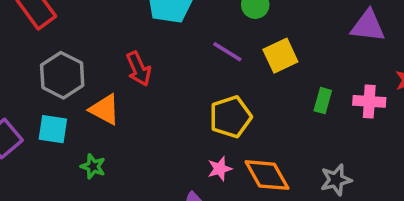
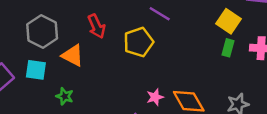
yellow square: (280, 56) -> (229, 21), moved, turned -30
yellow pentagon: (230, 117) -> (138, 42), moved

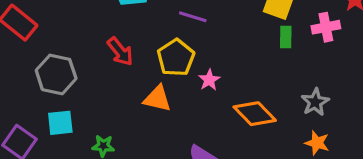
orange triangle: (73, 56) -> (157, 99), moved
pink star: (155, 97) -> (209, 80), moved

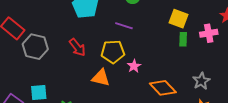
yellow pentagon: (176, 58) -> (113, 52), turned 30
gray hexagon: (56, 74) -> (35, 47), moved

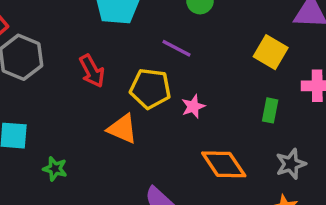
green rectangle: (183, 39) -> (270, 110), moved
pink star: (134, 66) -> (193, 106), moved

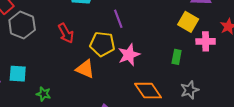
purple line: (177, 48) -> (118, 19), turned 42
yellow square: (271, 52) -> (188, 22), moved
pink star: (193, 106) -> (129, 55), size x1.5

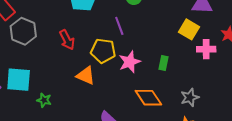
green rectangle: (177, 57) -> (163, 63), moved
cyan square: (18, 74) -> (19, 80), size x1.4

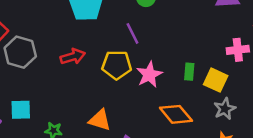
yellow square: (189, 29) -> (216, 80), moved
red arrow: (67, 40) -> (73, 57), turned -72
orange triangle: (86, 76) -> (100, 120), moved
cyan square: (19, 80) -> (21, 110), size x0.7

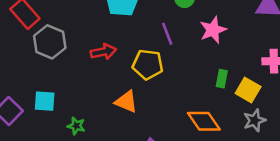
pink star: (149, 75) -> (213, 30), moved
orange triangle: (100, 120) -> (126, 102), moved

